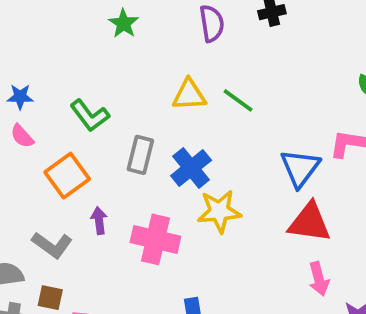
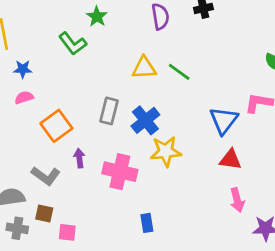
green L-shape: (90, 115) -> (73, 44), moved
pink semicircle: (22, 136) -> (24, 97), turned 114
red triangle: (309, 223) -> (230, 160), size x0.7

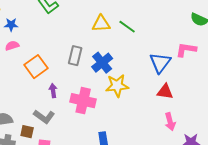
gray L-shape: (46, 176) -> (44, 117), moved

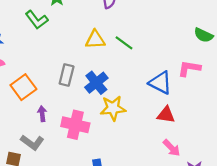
blue triangle: (160, 63) -> (160, 83), turned -40
pink arrow: (170, 122) -> (171, 148), turned -30

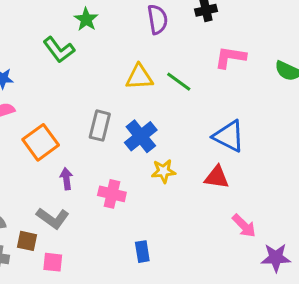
pink L-shape: (189, 68) -> (230, 57), moved
yellow star: (113, 108) -> (164, 171), size x0.7
red triangle: (166, 115) -> (217, 177), moved
pink cross: (75, 125) -> (112, 194), size x0.7

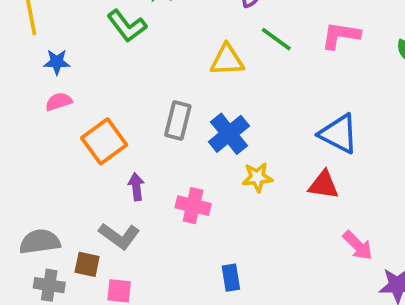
green line: (179, 82) -> (276, 39), moved

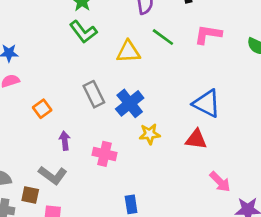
green L-shape: (127, 26) -> (83, 32), moved
gray rectangle: (178, 121) -> (94, 94), turned -40
orange square: (104, 141) -> (42, 109), size x0.6

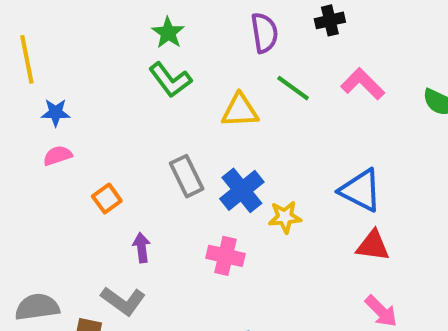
pink L-shape: (208, 34) -> (363, 84), turned 36
yellow star: (150, 134) -> (285, 217), moved
red triangle: (196, 139) -> (373, 246), moved
pink cross: (104, 154) -> (225, 256), moved

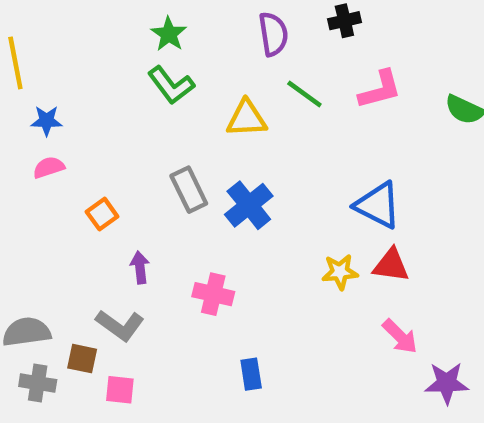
pink L-shape: (363, 84) -> (380, 90), turned 120
yellow star: (285, 217) -> (340, 272), moved
pink cross: (225, 256) -> (213, 294), moved

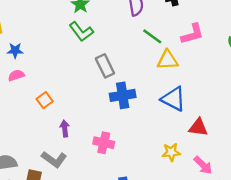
yellow triangle: (247, 118) -> (168, 60), moved
gray rectangle: (189, 190) -> (105, 66), moved
blue cross: (249, 205) -> (123, 95), turned 30
blue triangle: (378, 205) -> (174, 99), moved
yellow star: (340, 272) -> (171, 152), moved

